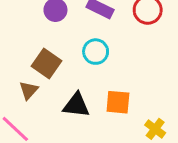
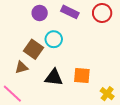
cyan circle: (96, 52) -> (54, 39), moved
brown triangle: (29, 90) -> (21, 67), turned 32

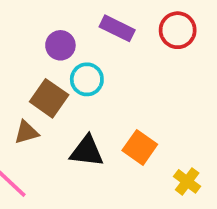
purple circle: (40, 13) -> (60, 45), moved
orange square: (82, 75) -> (140, 147), turned 30

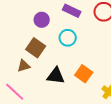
cyan circle: (87, 79) -> (68, 38), moved

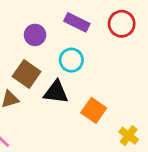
black triangle: (56, 76) -> (56, 92), moved

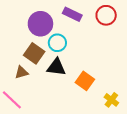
purple circle: (35, 35) -> (40, 24), size x1.5
cyan circle: (71, 60) -> (57, 43), moved

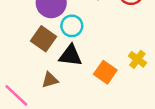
brown triangle: (21, 72) -> (50, 80), moved
yellow cross: (111, 100) -> (137, 59), moved

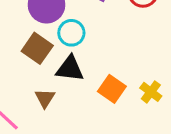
yellow cross: (137, 59) -> (151, 92), moved
brown triangle: (50, 80) -> (45, 98), turned -42

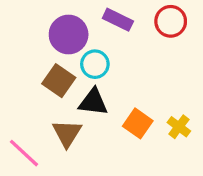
brown triangle: (45, 98) -> (67, 133), size x1.4

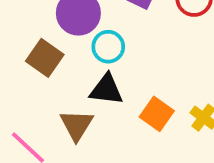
brown square: (59, 81) -> (45, 58), moved

